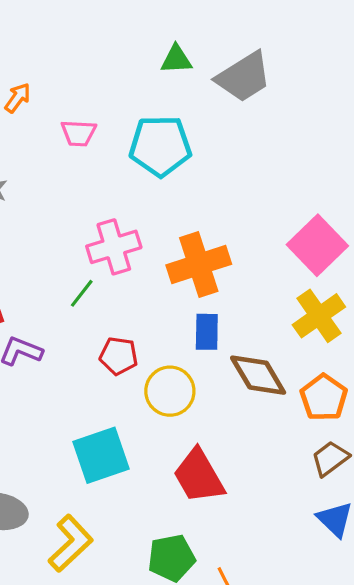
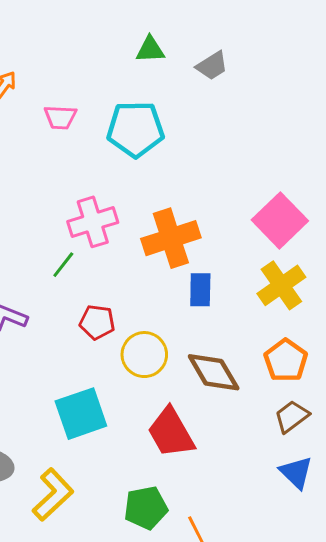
gray trapezoid: (244, 77) -> (212, 66), size x0.6
blue rectangle: (207, 332) -> (200, 290), moved
brown diamond: (258, 375) -> (214, 372), moved

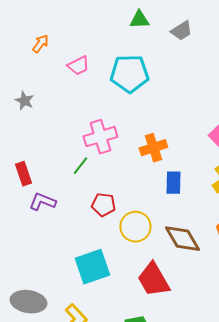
pink trapezoid: (60, 117) -> (78, 66), turned -30
orange cross: (171, 238) -> (153, 148), size x0.7

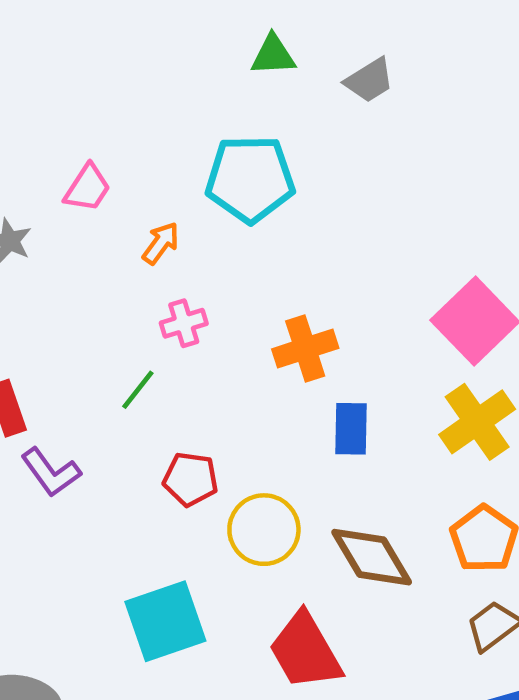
orange arrow: (40, 44) -> (161, 243), moved
pink trapezoid: (78, 66) -> (87, 188), moved, turned -30
pink cross: (100, 137) -> (184, 323), size x0.6
purple L-shape: (42, 202) -> (51, 472), turned -148

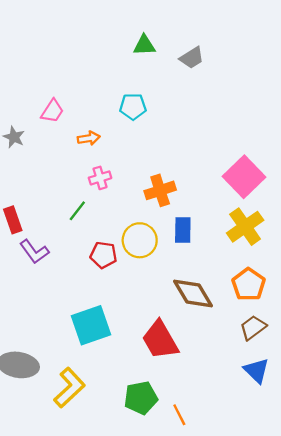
cyan pentagon: (250, 179) -> (133, 107), size x0.6
orange arrow: (161, 243) -> (89, 138), turned 45
yellow circle: (264, 530) -> (140, 240), moved

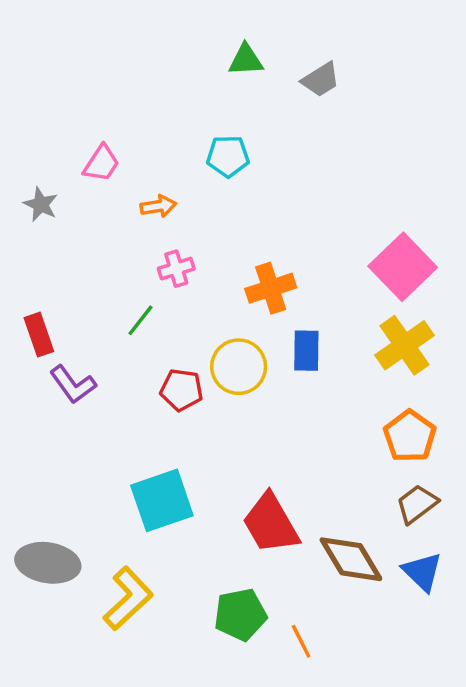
brown diamond: (193, 294) -> (351, 559), moved

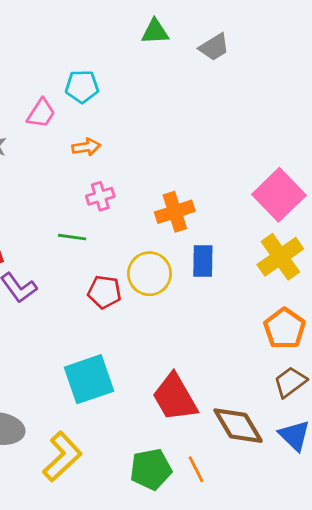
cyan pentagon: (228, 156) -> (82, 87), moved
green line: (141, 320) -> (72, 237), turned 60
orange line: (301, 641) -> (196, 469), moved

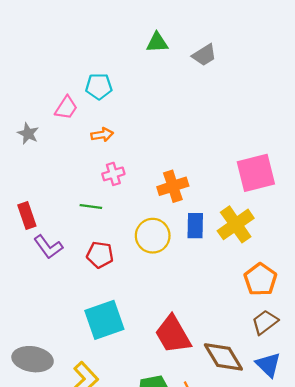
pink square: (279, 195) -> (256, 173), turned 30
yellow cross: (280, 257) -> (236, 224), moved
red pentagon: (104, 292) -> (100, 255), moved

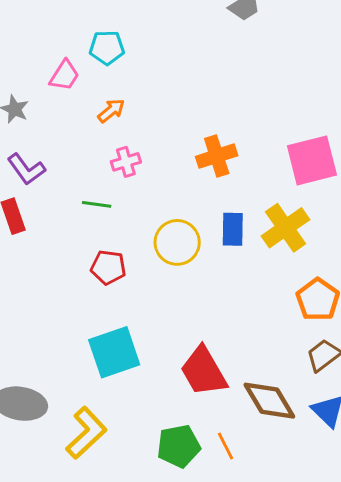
orange arrow: (102, 135) -> (111, 111), turned -30
orange cross: (173, 186) -> (217, 156), moved
purple L-shape: (48, 247) -> (26, 169), moved

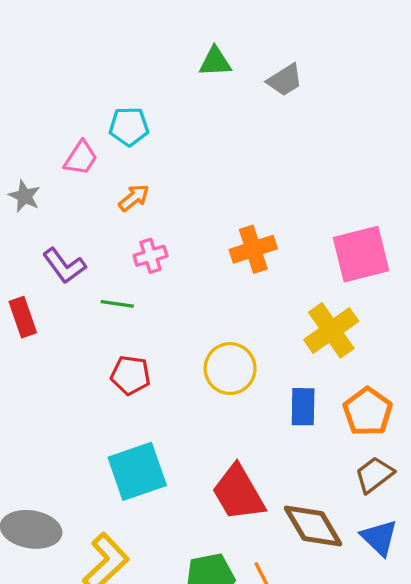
purple L-shape: (26, 169) -> (64, 266), moved
blue rectangle: (233, 229) -> (303, 407), moved
yellow circle: (177, 242) -> (230, 369), moved

